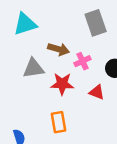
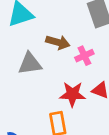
red star: (62, 84) -> (72, 94), moved

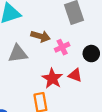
red star: (72, 94) -> (52, 78), turned 30

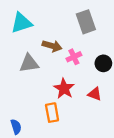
red triangle: (75, 75) -> (95, 94), moved

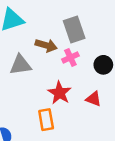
gray rectangle: (86, 22) -> (74, 30), moved

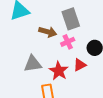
gray triangle: (21, 65) -> (33, 64), moved
red triangle: (94, 99) -> (80, 65), moved, turned -48

